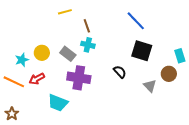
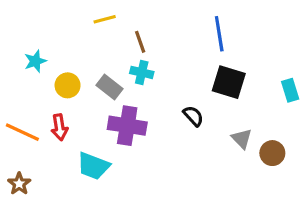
blue line: (136, 21) -> (219, 34), turned 35
cyan star: (22, 60) -> (35, 61), moved
brown circle: (169, 74) -> (272, 153), moved
red arrow: (37, 79) -> (59, 127), turned -70

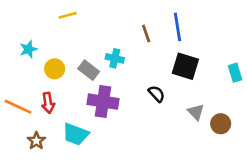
yellow line: (105, 19) -> (68, 15), moved
brown line: (140, 42) -> (146, 34), moved
brown star: (19, 184) -> (36, 141), moved

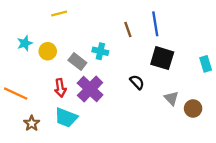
yellow circle: (55, 69) -> (48, 51), moved
purple cross: (103, 102) -> (90, 89), turned 35
red arrow: (48, 103) -> (60, 88), moved

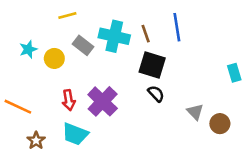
cyan cross: (100, 51) -> (114, 36), moved, size x1.6
black square: (162, 58) -> (152, 65), moved
gray rectangle: (77, 62) -> (83, 45), moved

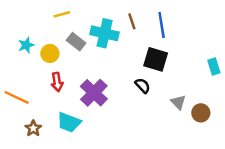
brown line: (146, 34) -> (132, 21), moved
black square: (152, 65) -> (156, 59), moved
red arrow: (69, 100) -> (57, 82), moved

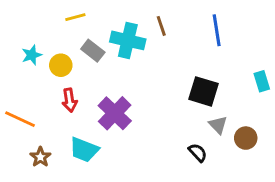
blue line: (162, 25) -> (217, 30), moved
black square: (156, 59) -> (204, 91), moved
black semicircle: (143, 86) -> (198, 153), moved

